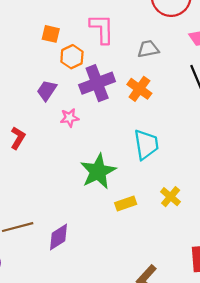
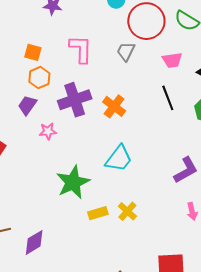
gray trapezoid: (148, 49) -> (126, 51), moved, turned -55
orange hexagon: (72, 57) -> (39, 78), moved
cyan trapezoid: (146, 144) -> (119, 159), turned 44
yellow cross: (171, 197) -> (127, 211), moved

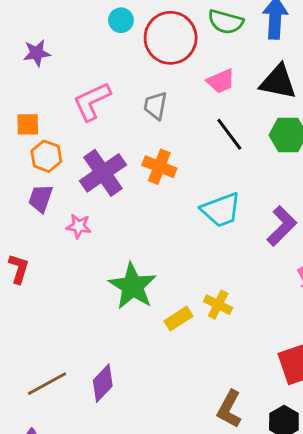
pink L-shape: (81, 49) -> (92, 101), turned -100
gray trapezoid: (126, 51) -> (155, 106), moved
pink star: (48, 131) -> (79, 226), turned 30
cyan trapezoid: (119, 159) -> (221, 210), moved, turned 48

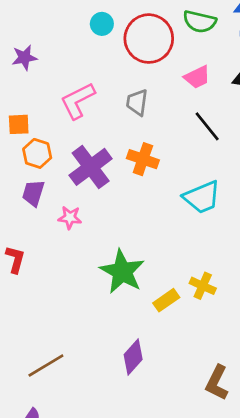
purple diamond: (103, 383) -> (133, 357), moved

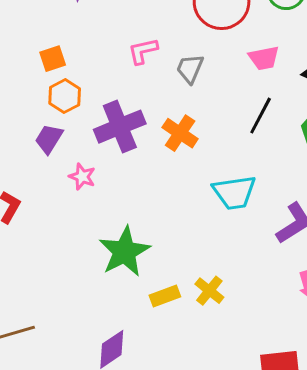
pink L-shape: (78, 101) -> (143, 51), moved, size x0.7
orange square: (19, 124) -> (53, 59), turned -30
black line: (207, 126) -> (261, 116), turned 52

